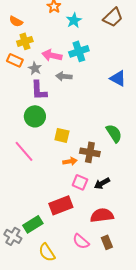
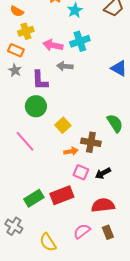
gray star: (35, 68) -> (15, 70), moved
yellow square: (62, 135) -> (63, 125), turned 35
green rectangle: (33, 224) -> (34, 198), moved
pink semicircle: (81, 241) -> (82, 231), turned 102

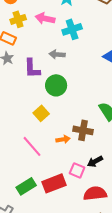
pink arrow: (53, 45) -> (45, 18), moved
green circle: (36, 106) -> (56, 85), moved
yellow square: (63, 125) -> (41, 113), moved
pink line: (25, 141) -> (32, 146), moved
pink square: (81, 172) -> (77, 170), moved

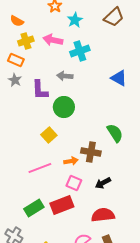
pink line: (32, 146) -> (40, 168), turned -70
pink square: (77, 170) -> (74, 183), moved

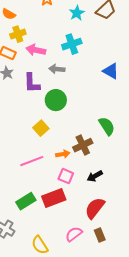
cyan star: (75, 20) -> (77, 13), moved
pink arrow: (53, 40) -> (36, 50), moved
brown cross: (91, 152) -> (83, 145), turned -36
red semicircle: (103, 215) -> (95, 208), turned -45

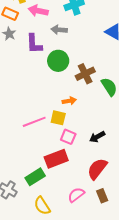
yellow square: (41, 128) -> (58, 118), moved, turned -35
brown cross: (83, 145) -> (85, 74), moved
orange arrow: (63, 154) -> (69, 101), moved
green rectangle: (26, 201) -> (35, 177), moved

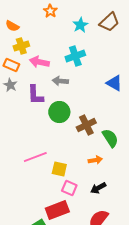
orange arrow: (69, 101) -> (95, 160), moved
pink line: (34, 122) -> (35, 157), moved

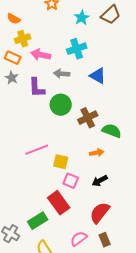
blue triangle: (114, 83) -> (98, 76), moved
green semicircle: (110, 138) -> (112, 131), turned -36
red rectangle: (57, 210) -> (59, 203), turned 75

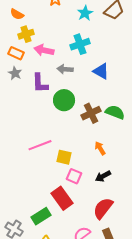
green semicircle: (112, 131) -> (115, 112), moved
orange arrow: (97, 153) -> (100, 148), turned -112

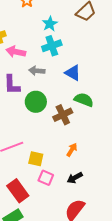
cyan star: (85, 13) -> (50, 24), moved
green semicircle: (115, 112) -> (84, 100), moved
orange arrow: (100, 148) -> (72, 150), turned 64
red rectangle: (62, 198) -> (18, 191), moved

